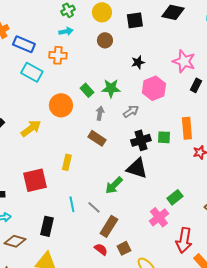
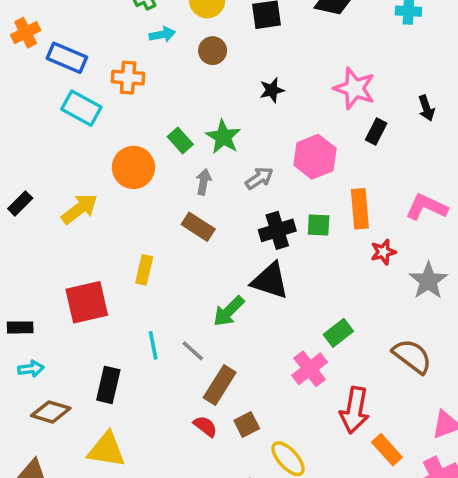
cyan arrow: (66, 31) -> (162, 34), moved
green star: (111, 88) -> (223, 137), turned 30
pink hexagon: (154, 88) -> (315, 157), moved

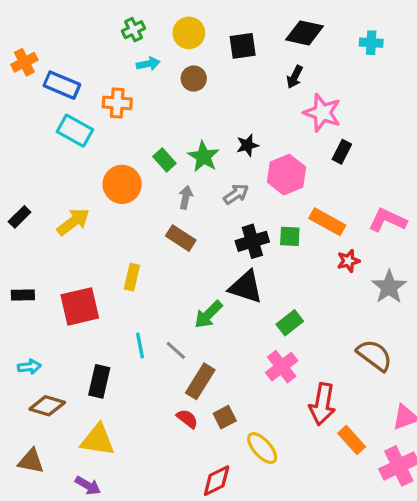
black star: (272, 90) -> (247, 145), moved
black arrow: (426, 108) -> (295, 77), moved, turned 45
orange rectangle: (360, 209) -> (327, 222), turned -56
black rectangle: (20, 327) -> (23, 295), moved
green rectangle: (338, 333) -> (290, 323), moved

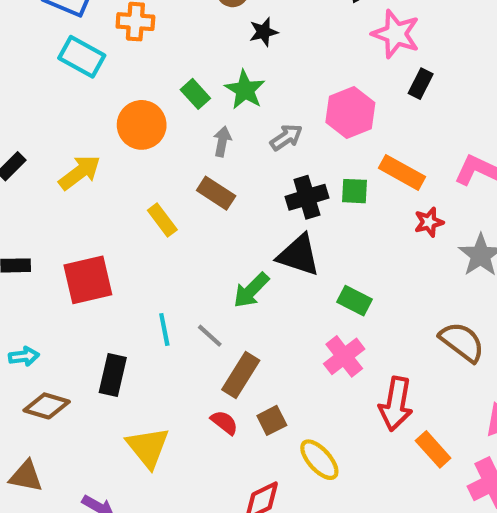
black star: (247, 145) -> (264, 32), moved
yellow rectangle: (132, 277) -> (162, 220), moved, turned -50
green rectangle: (290, 323) -> (354, 301), turned 65
yellow triangle: (98, 440) -> (148, 447), moved, turned 42

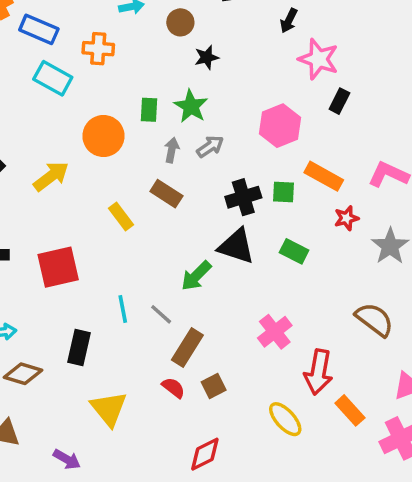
green rectangle: (195, 94) -> (149, 110), turned 45
gray arrow: (286, 137) -> (210, 146), moved
green rectangle: (354, 301) -> (294, 251), moved
yellow ellipse: (319, 460) -> (285, 419), moved

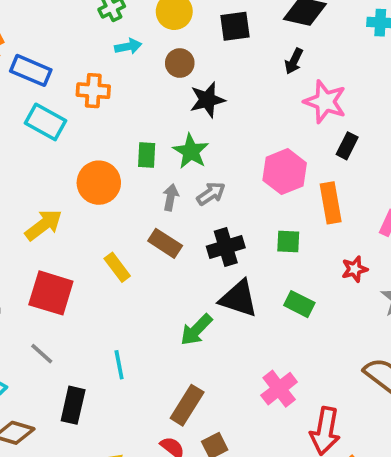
black star: (207, 57) -> (207, 100), size x1.4
orange rectangle: (324, 176) -> (331, 203), moved, turned 51
black cross: (243, 197) -> (226, 247), moved
red square: (58, 267) -> (51, 293), moved, turned 30
gray line: (161, 314) -> (42, 354), moved

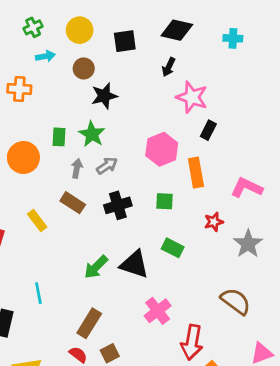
black triangle: (239, 299) -> (134, 264), moved

